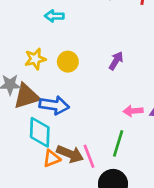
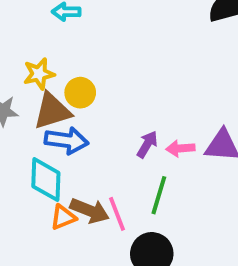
purple arrow: (116, 61) -> (147, 144), moved
yellow circle: (68, 62) -> (80, 93), moved
brown triangle: (26, 96) -> (52, 111), moved

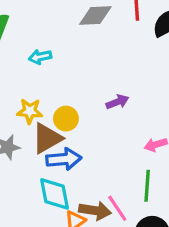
yellow star: (39, 74) -> (30, 111), turned 30
purple arrow: (147, 144) -> (117, 102), moved, turned 50

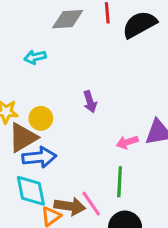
cyan arrow: (40, 57) -> (35, 57), moved
purple arrow: (117, 102) -> (90, 102), turned 95

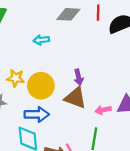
yellow circle: (41, 118) -> (41, 86), size x1.5
brown triangle: (23, 138) -> (75, 98), moved, turned 45

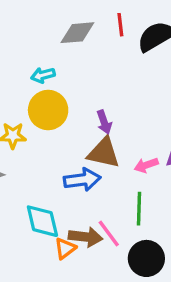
yellow circle: (41, 86) -> (48, 110), moved
blue arrow: (37, 114) -> (82, 180), moved

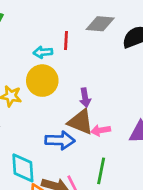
red line: (120, 25) -> (66, 41), moved
gray diamond: (77, 33) -> (100, 24), moved
pink arrow: (146, 165) -> (101, 130), moved

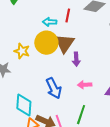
brown triangle: (81, 122) -> (65, 43), moved, turned 35
blue arrow: (60, 140) -> (54, 88), turned 55

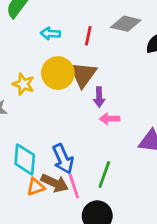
cyan arrow: (50, 22) -> (50, 33), moved
pink arrow: (85, 85) -> (110, 119), moved
blue arrow: (54, 88) -> (63, 159), moved

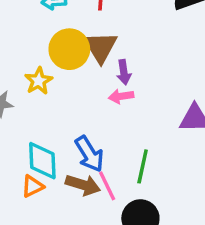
yellow star: (23, 84) -> (39, 81), moved, turned 30
pink arrow: (110, 119) -> (121, 96), moved
orange triangle: (36, 187) -> (33, 186), moved

